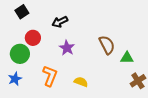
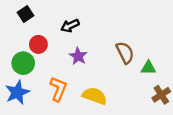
blue star: (15, 79) -> (17, 92), size x1.5
yellow semicircle: (81, 82) -> (95, 96), size x1.5

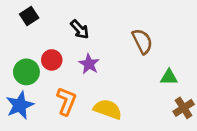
black arrow: (70, 26) -> (80, 29), turned -108
red circle: (38, 44) -> (52, 60), moved
brown semicircle: (125, 53) -> (142, 41), moved

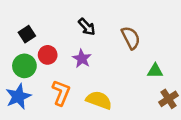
black square: (29, 16) -> (27, 34), moved
black arrow: (80, 29) -> (87, 27), moved

